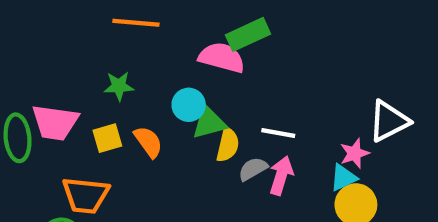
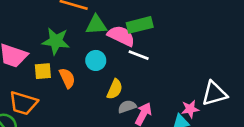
green star: (119, 86) -> (56, 41), size x1.5
green triangle: (209, 123) -> (96, 25), moved
white line: (278, 133) -> (139, 55), moved

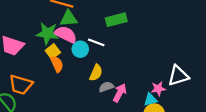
green triangle: (96, 25) -> (69, 18), moved
pink semicircle: (121, 36) -> (66, 34), moved
white line: (139, 55) -> (96, 42), moved
yellow square: (43, 71) -> (53, 51), moved, turned -32

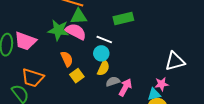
cyan circle: (80, 49) -> (101, 53), moved
yellow square: (53, 51) -> (77, 76), moved
white triangle: (178, 76) -> (175, 61), moved

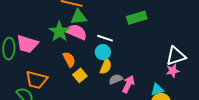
green rectangle: (123, 19) -> (137, 18), moved
green star: (58, 30) -> (59, 32), turned 30
pink star: (162, 84) -> (173, 71), moved

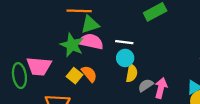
yellow square: (80, 75) -> (75, 76), moved

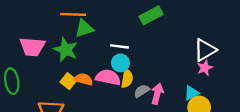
pink semicircle: (91, 42) -> (108, 77), moved
pink trapezoid: (39, 66) -> (32, 47), moved
orange semicircle: (89, 74) -> (84, 79), turned -36

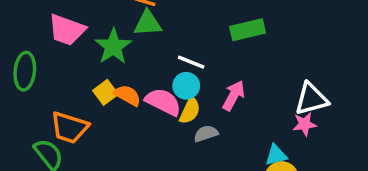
pink arrow: (157, 94) -> (234, 96), moved

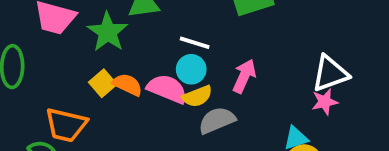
yellow semicircle: (190, 111) -> (197, 96), turned 48
gray semicircle: (206, 134) -> (217, 120), size x1.4

